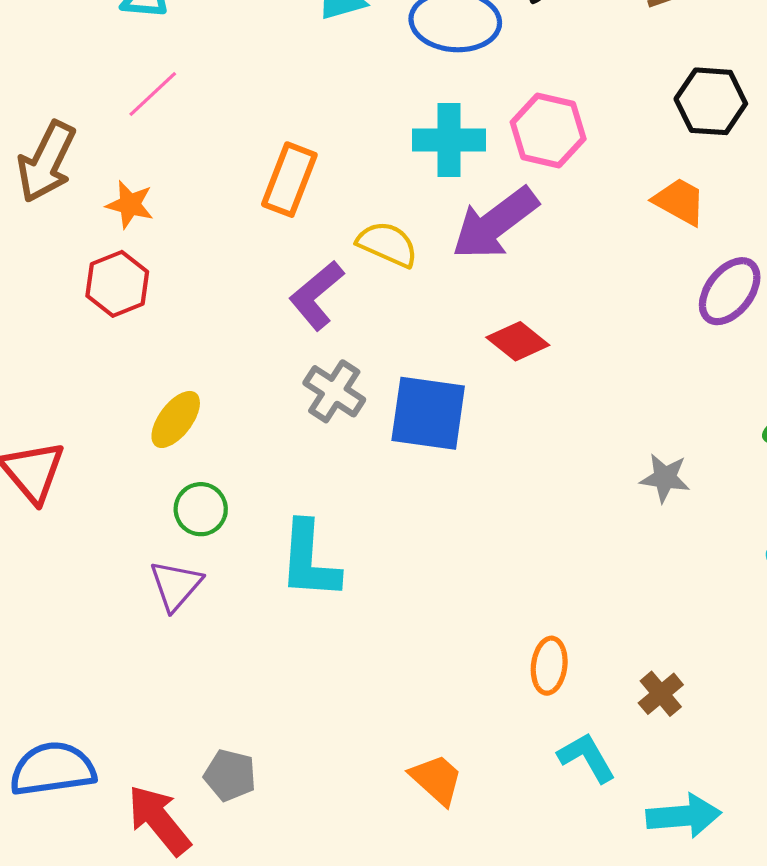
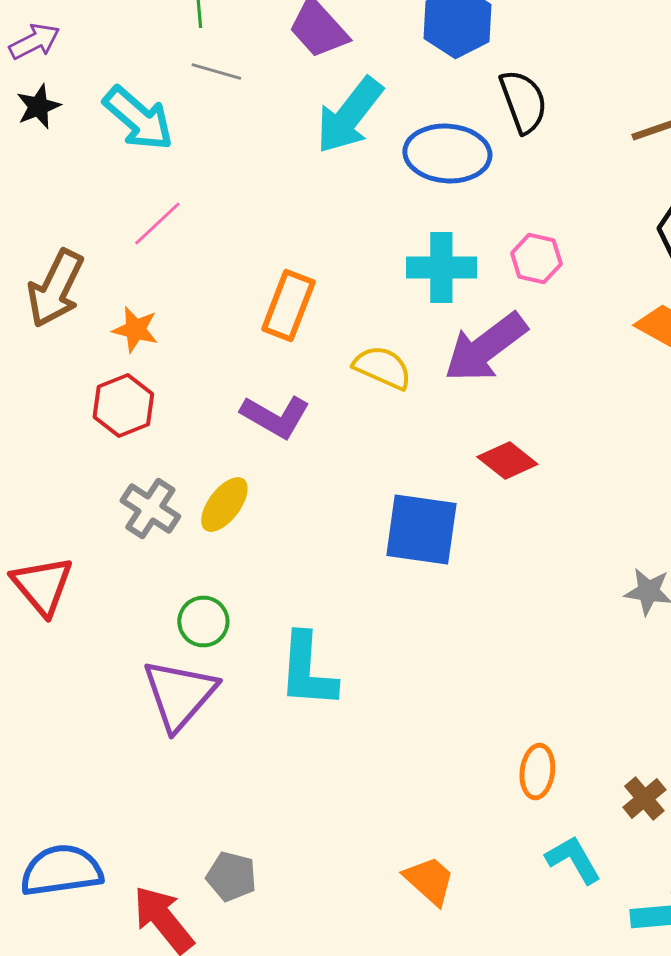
pink hexagon: (548, 131) -> (536, 258), size x0.7
purple L-shape: (317, 295) -> (275, 416), moved, turned -110
gray cross: (334, 391) -> (150, 508), moved
yellow ellipse: (176, 419) -> (224, 504), moved
purple triangle: (176, 585) -> (179, 694), size x1.5

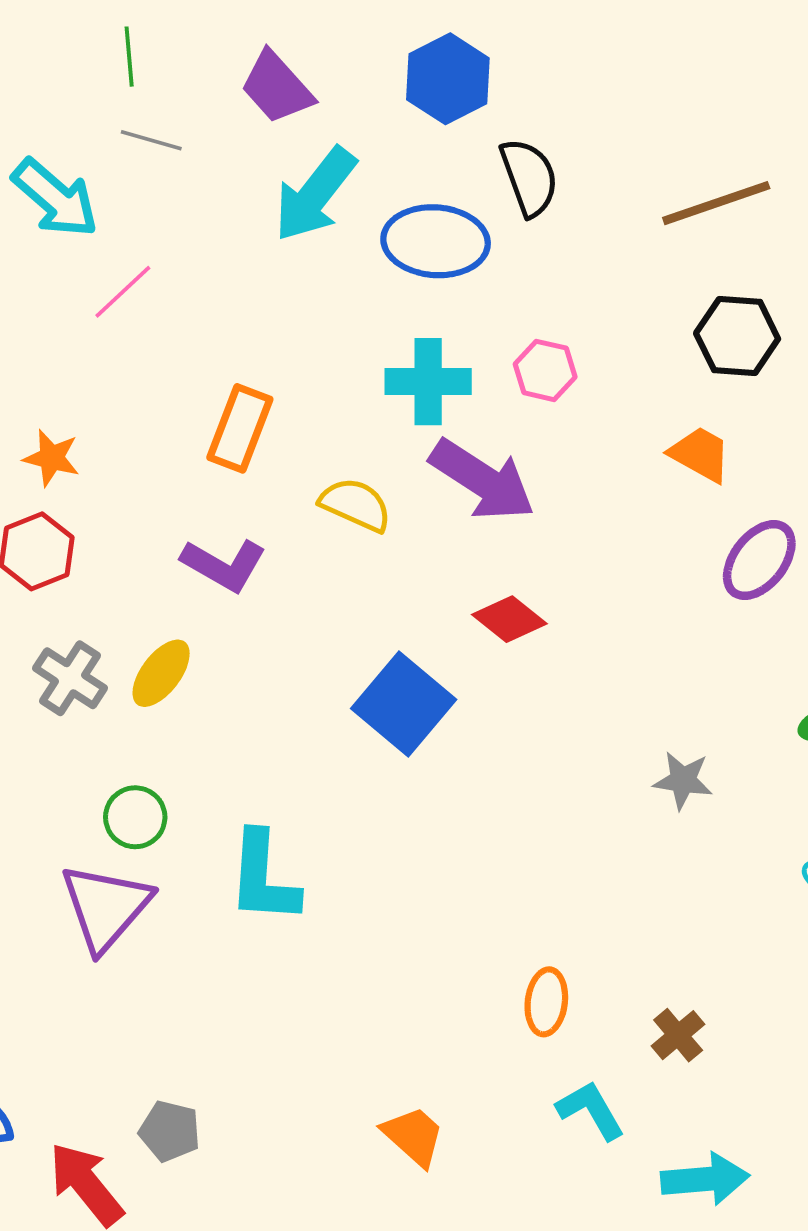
pink line: (157, 224) -> (123, 292), moved
purple arrow: (485, 348) -> (482, 480), turned -110
blue square: (421, 530) -> (404, 704), turned 32

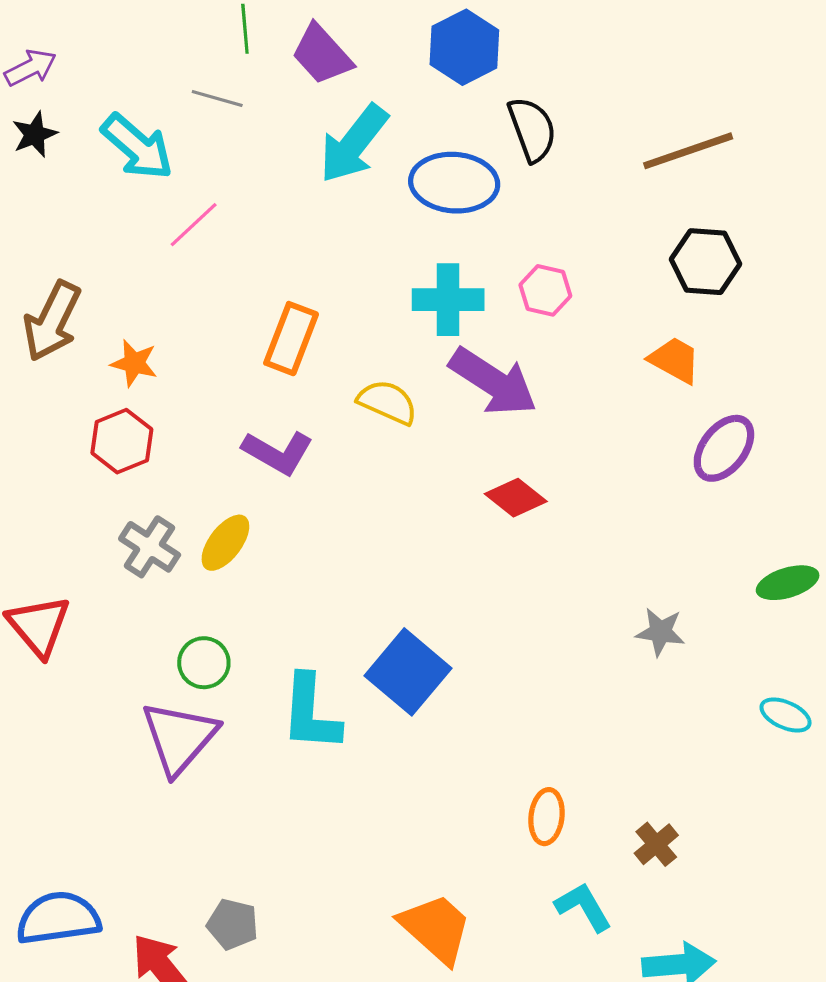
green line: (129, 57) -> (245, 29), moved
blue square: (404, 704) -> (408, 672), moved
orange trapezoid: (413, 1136) -> (436, 928), size x1.4

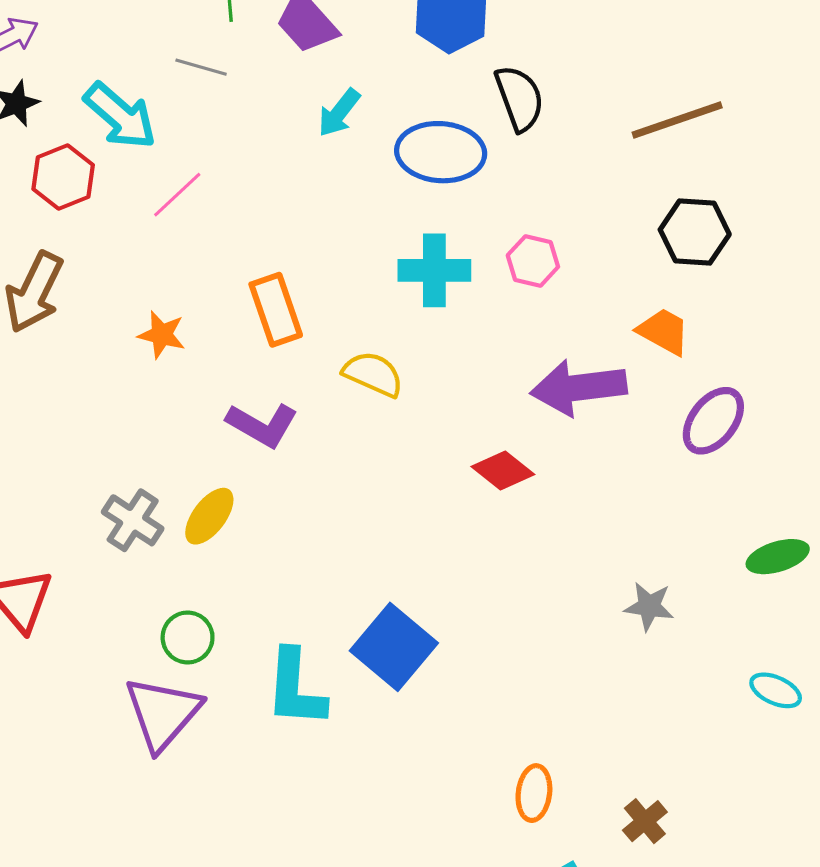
cyan arrow: (354, 144) -> (339, 113), size x0.6
orange rectangle: (291, 339) -> (276, 310), turned -40
orange star: (134, 363) -> (162, 335), moved
purple arrow: (493, 382) -> (579, 388), moved, turned 140
red hexagon: (122, 441) -> (63, 177), moved

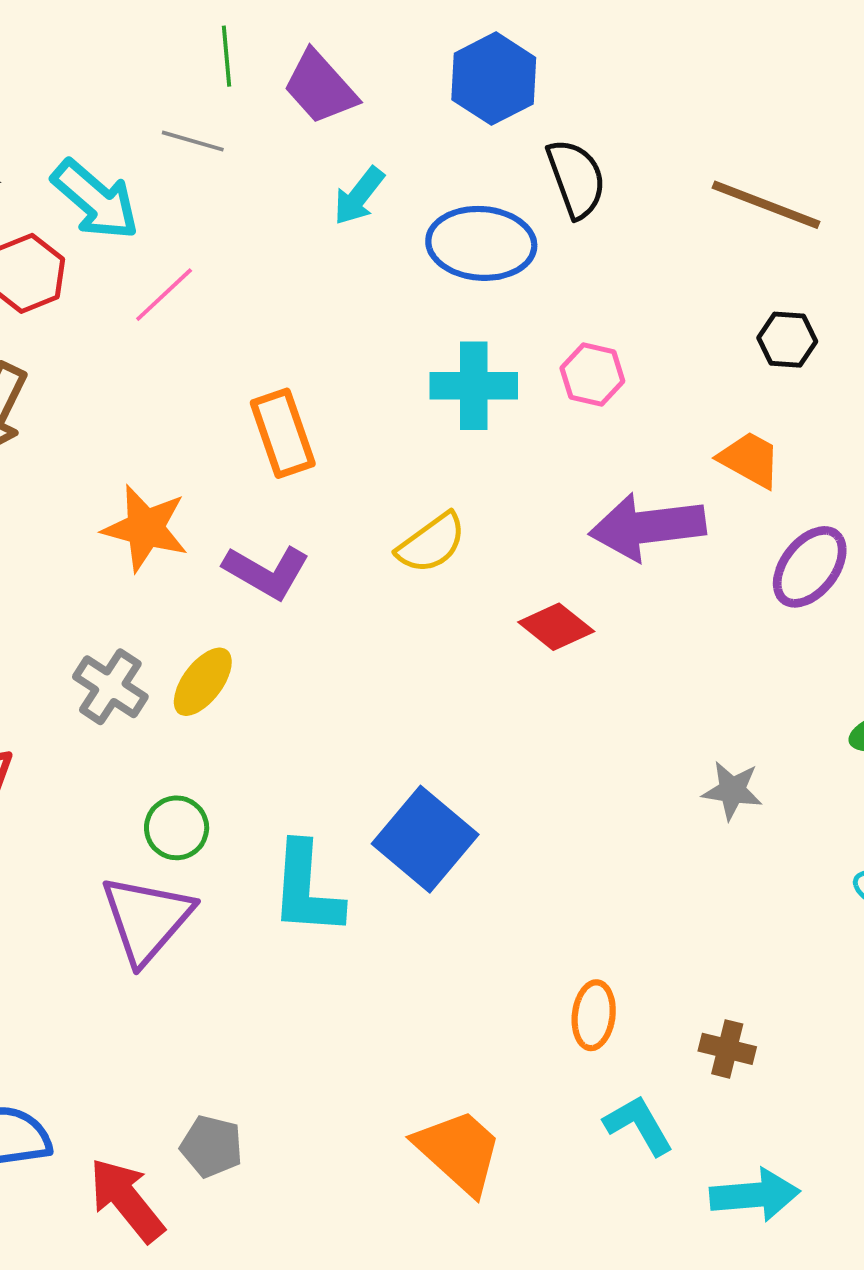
brown line: (677, 120) -> (766, 205), turned 40
black hexagon: (695, 232) -> (787, 340), size x0.7
orange star: (162, 335) -> (145, 528), moved, size x1.5
yellow semicircle: (373, 374) -> (431, 543), moved, turned 120
brown cross: (645, 821) -> (727, 1049), turned -36

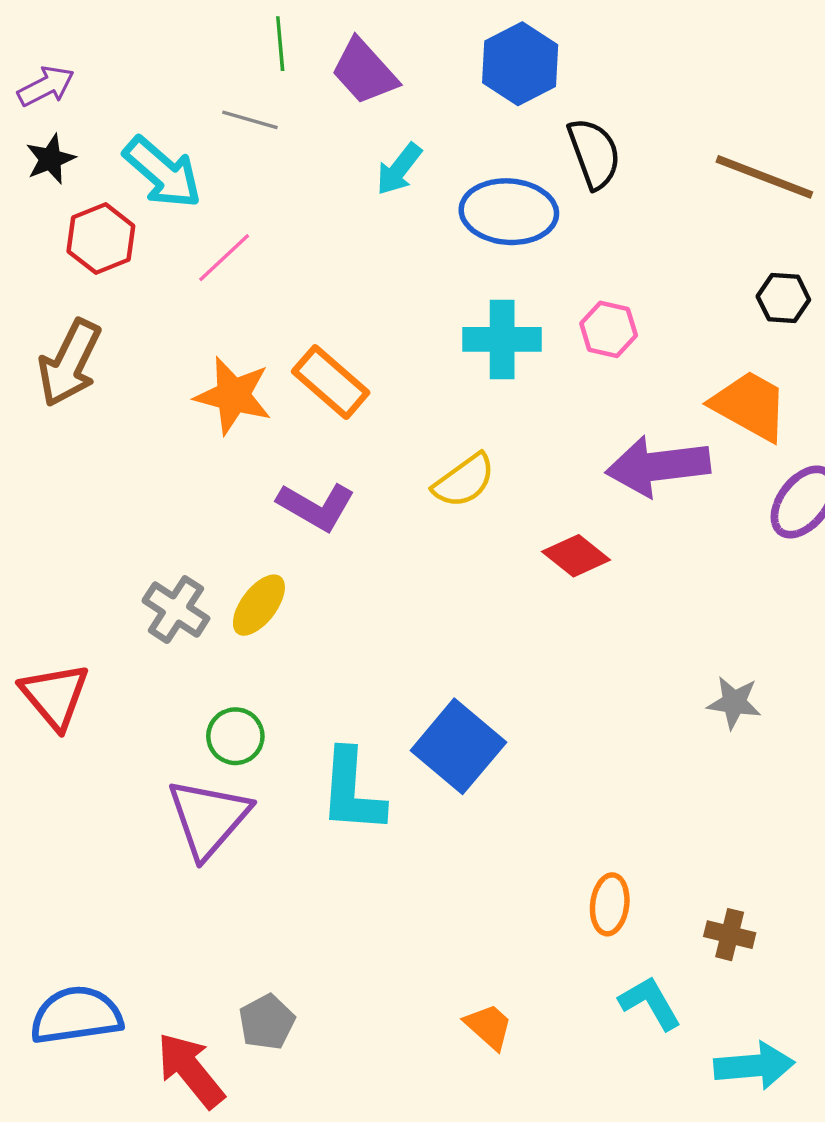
orange rectangle: (283, 433) -> (331, 382), turned -30
orange trapezoid: (750, 459) -> (750, 406), size x1.4
orange star: (145, 528) -> (233, 395), moved
gray pentagon: (212, 1146) -> (267, 1022), turned 30
orange trapezoid: (459, 1151) -> (489, 1027), size x0.6

